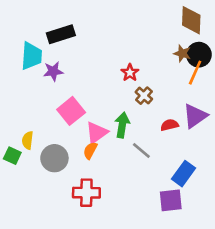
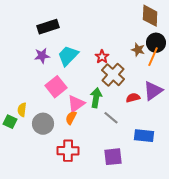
brown star: (182, 53) -> (138, 50), moved
cyan trapezoid: (31, 56) -> (68, 56), moved, turned -140
brown cross: (144, 96) -> (113, 75), size x1.6
blue rectangle: (184, 174) -> (144, 136), turned 60
purple square: (171, 200) -> (113, 157), moved

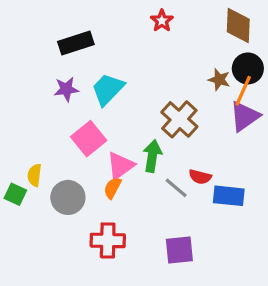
red star: (102, 57) -> (162, 21), moved
purple triangle: (153, 91) -> (245, 116), moved
red semicircle: (133, 98) -> (200, 177), moved, turned -152
blue rectangle: (144, 136) -> (229, 196), moved

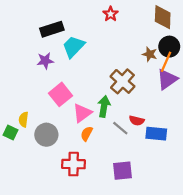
cyan trapezoid: (108, 89) -> (74, 47), moved
orange semicircle: (113, 188) -> (87, 134), moved

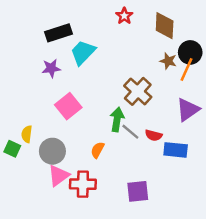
brown diamond: (163, 17) -> (165, 26), moved
purple triangle: (167, 79) -> (188, 110), moved
pink triangle: (82, 113) -> (58, 176), moved
gray line: (120, 128) -> (130, 132), moved

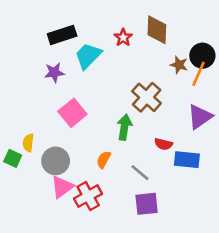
red star: (124, 16) -> (123, 37), moved
brown diamond: (165, 26) -> (157, 30), moved
gray line: (130, 132) -> (140, 173), moved
red cross: (83, 184) -> (88, 196), turned -30

